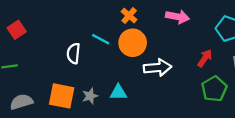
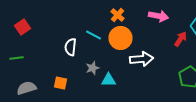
red arrow: (205, 58) -> (180, 39), moved
orange square: (62, 96) -> (60, 83), size x0.6
gray star: (90, 96) -> (92, 68), moved

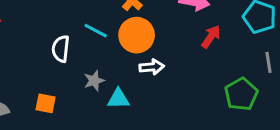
red arrow: (180, 39) -> (211, 37), moved
white arrow: (142, 59) -> (152, 67), moved, size x0.7

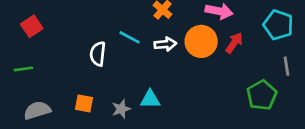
orange circle: (137, 35) -> (201, 41), moved
white arrow: (152, 67) -> (165, 44), moved
gray star: (94, 81) -> (121, 109), moved

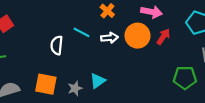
green pentagon: (262, 95) -> (185, 78), turned 30
cyan triangle: (150, 99) -> (98, 81), turned -35
orange square: (84, 103) -> (46, 84), size x1.5

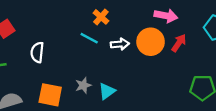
orange cross: (107, 11) -> (101, 17), moved
white semicircle: (57, 45) -> (37, 52), moved
gray star: (75, 88) -> (83, 85), moved

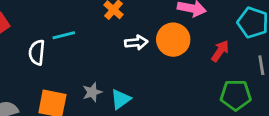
cyan line: (89, 38) -> (64, 35), moved, turned -42
red arrow: (179, 43) -> (220, 51), moved

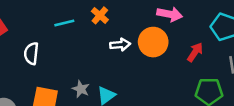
cyan line: (64, 35) -> (64, 23), moved
gray star: (92, 92) -> (81, 89), turned -30

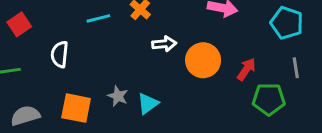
orange circle: (153, 42) -> (203, 60), moved
red arrow: (195, 52) -> (246, 69), moved

